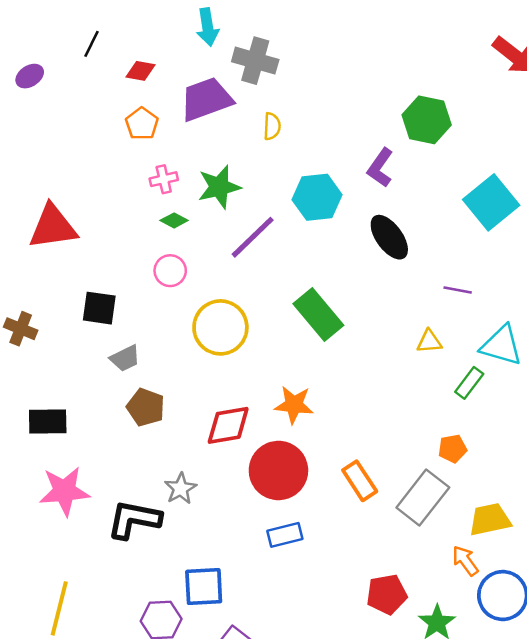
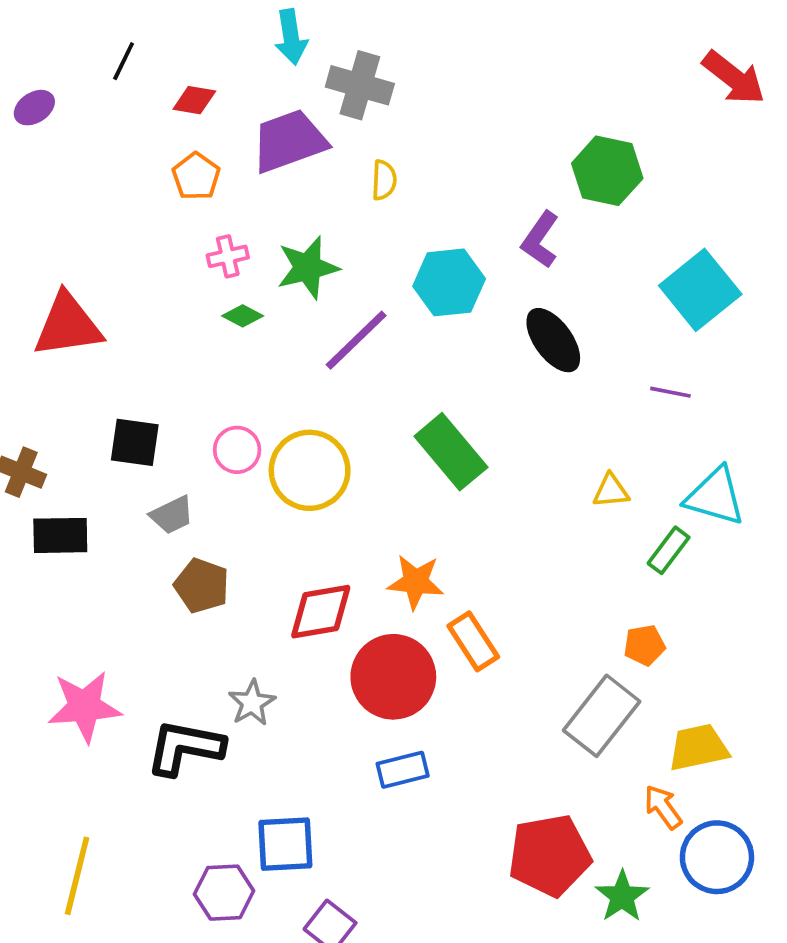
pink circle: (170, 271) -> (237, 450), moved
purple line: (458, 290) -> (670, 392), moved
black rectangle: (48, 421) -> (60, 535), moved
orange rectangle: (360, 481) -> (473, 641), moved
red pentagon: (387, 594) -> (550, 855), size x1.4

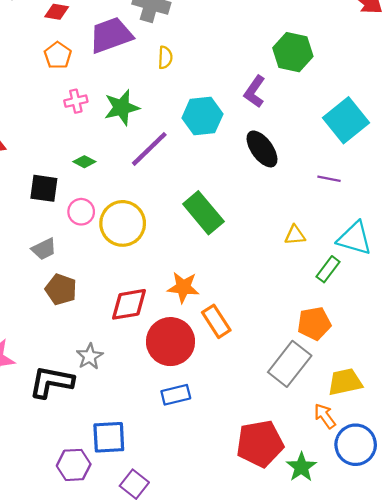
green diamond: (243, 316) -> (84, 162), moved
black square: (135, 442) -> (44, 188), moved
orange pentagon: (644, 645) -> (314, 323), size x1.4

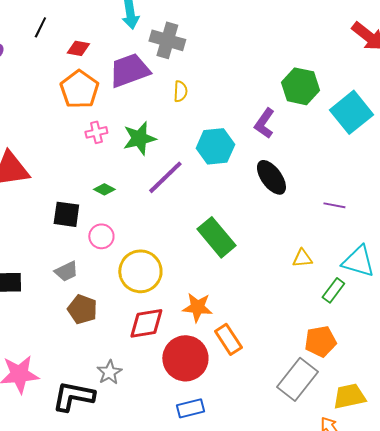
orange pentagon: (58, 55) -> (79, 89), size x1.5
cyan square: (346, 120) -> (351, 112), moved
yellow circle: (123, 223) -> (140, 271), moved

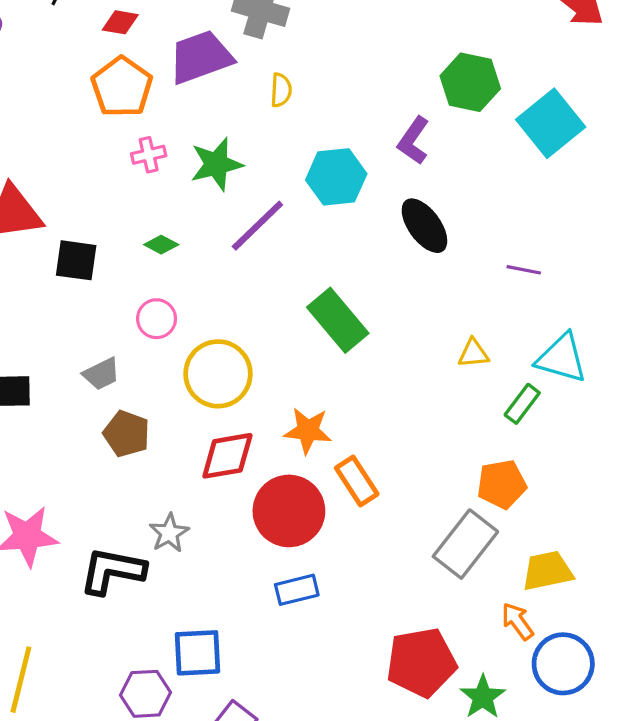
black square: (66, 214) -> (76, 260), moved

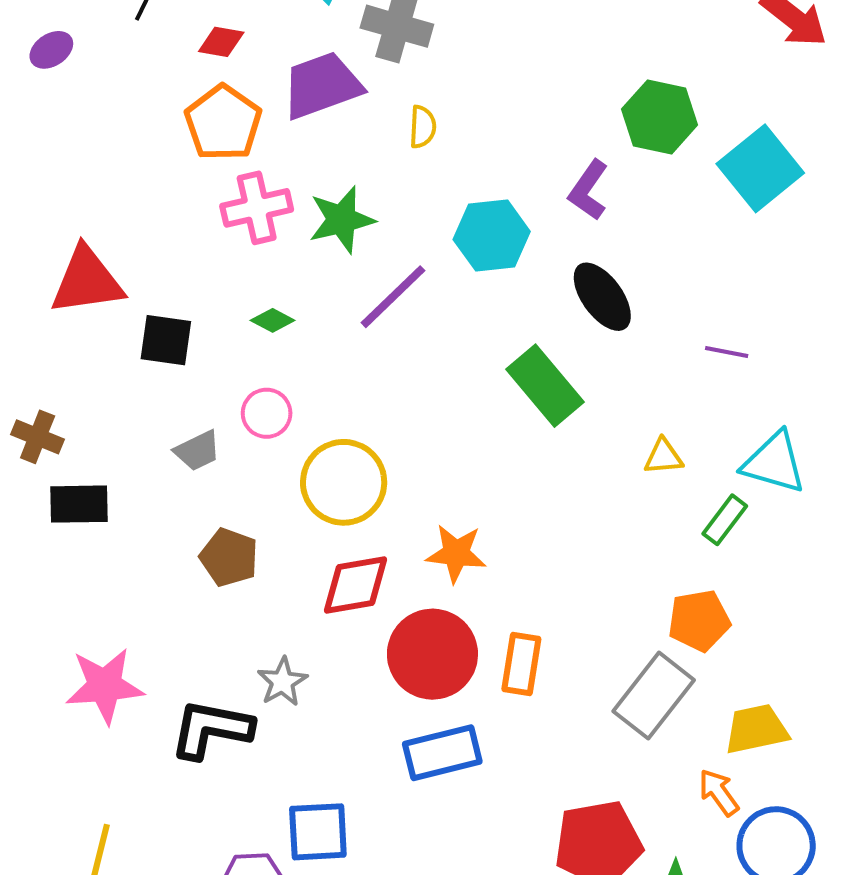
pink cross: (149, 155) -> (257, 208), size x1.6
green rectangle: (338, 320) -> (545, 386), moved
gray trapezoid: (101, 374) -> (197, 451), moved
orange rectangle: (357, 481) -> (521, 664), moved, turned 42
blue rectangle: (297, 590) -> (442, 753), size x1.4

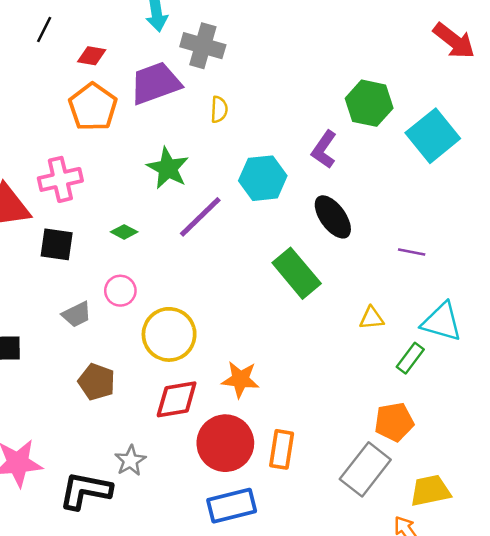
pink cross: (257, 208) -> (60, 179), moved
green star: (342, 220) -> (168, 168), turned -30

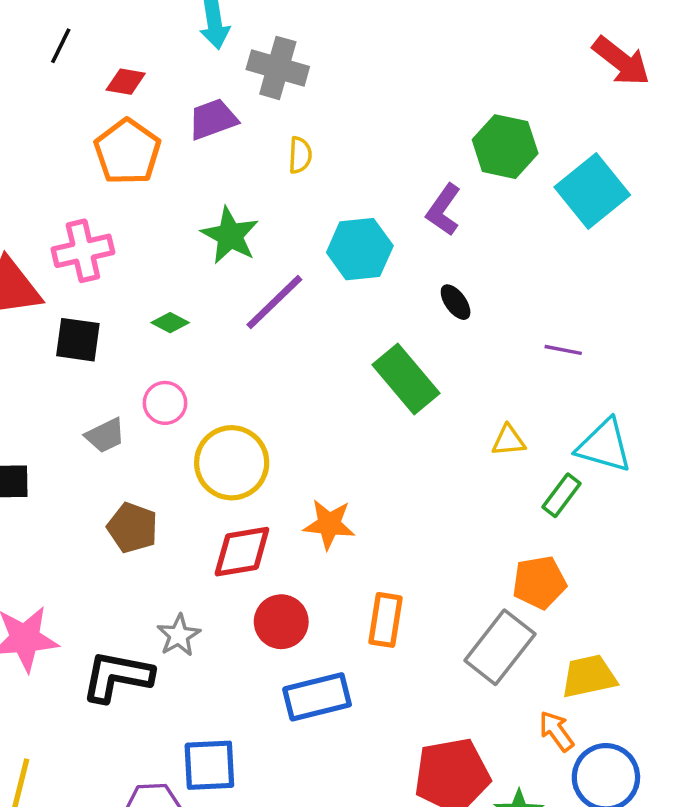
purple trapezoid: (155, 83) -> (213, 119), size x0.7
black ellipse: (333, 217) -> (456, 302), size x0.6
red circle: (225, 443) -> (281, 622), moved, size x0.7

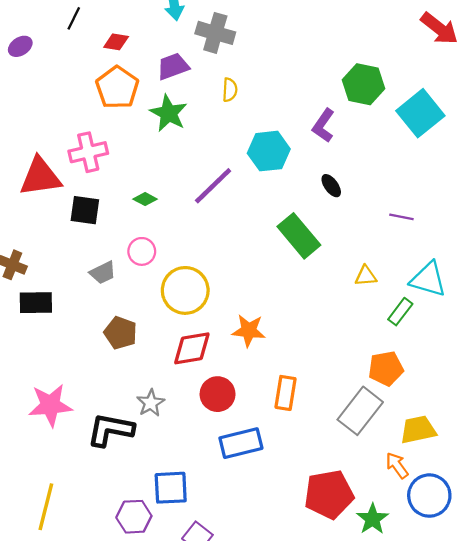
green star: (230, 235) -> (168, 113), moved

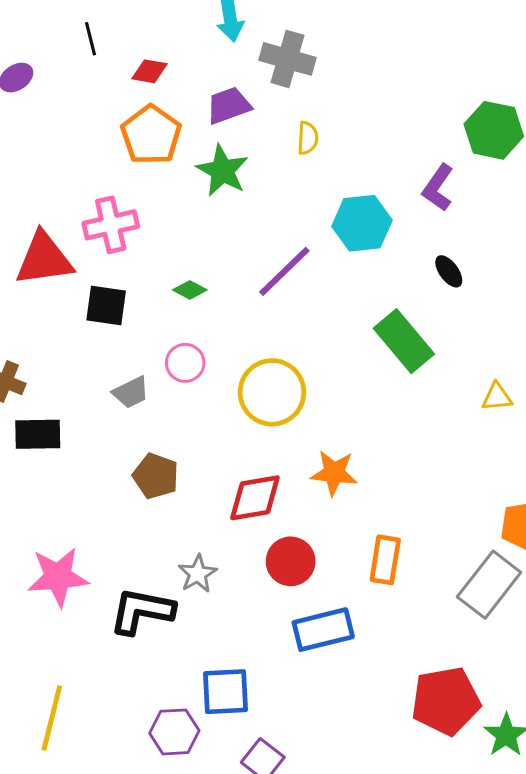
black line: (74, 18) -> (91, 39), turned -40
yellow circle: (185, 290) -> (272, 392), moved

